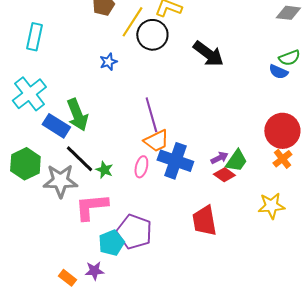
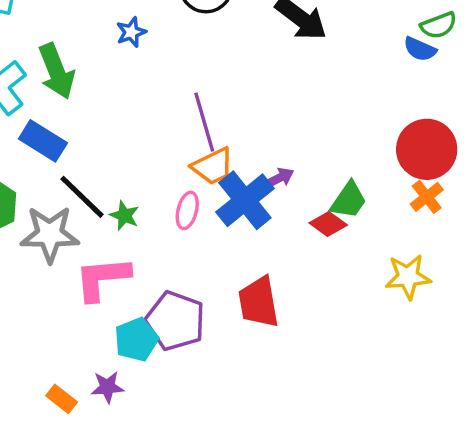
green arrow: (77, 115) -> (56, 71), moved
purple arrow: (219, 158) -> (279, 178), moved
blue cross: (175, 161) -> (245, 200), turned 32
red trapezoid: (204, 221) -> (259, 302), moved

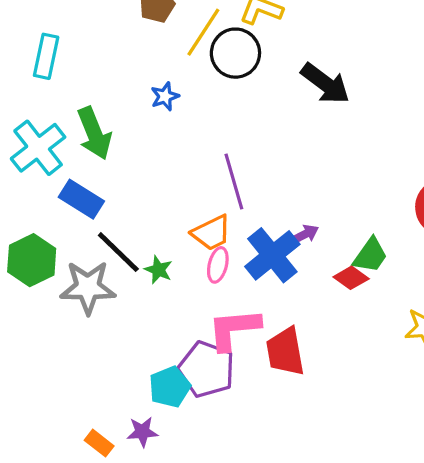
orange trapezoid: (213, 166) -> (211, 233), moved
pink L-shape: (102, 278) -> (234, 329), moved

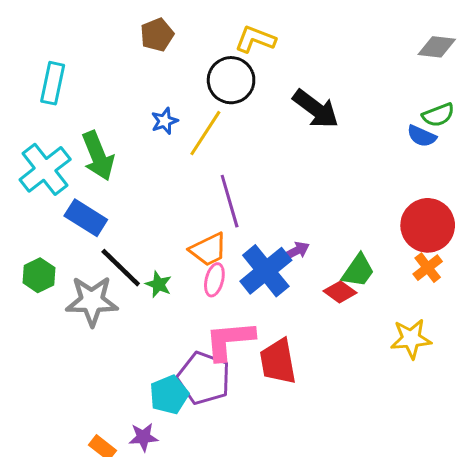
yellow line: (203, 32) -> (205, 133), moved
green hexagon: (32, 260) -> (39, 275), size x0.7

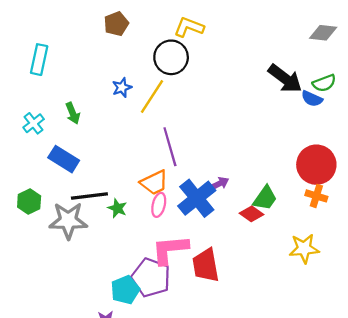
black arrow: (316, 109) -> (285, 79), moved
green arrow: (98, 156) -> (73, 113), size x0.6
cyan cross: (45, 169) -> (34, 123), size x0.6
black line: (121, 268) -> (89, 196), turned -51
orange cross: (428, 268) -> (316, 196), turned -35

